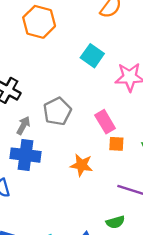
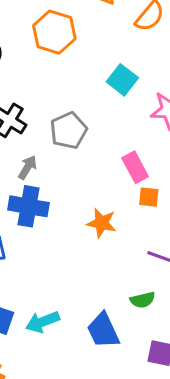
gray pentagon: (57, 111) -> (69, 131), moved

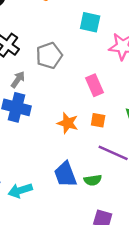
cyan square: (122, 80) -> (90, 22), turned -30
orange square: (149, 197) -> (98, 120), moved
blue trapezoid: (103, 331) -> (65, 174), moved

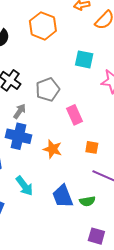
pink rectangle: (95, 85) -> (74, 115), moved
orange star: (68, 123) -> (53, 149), moved
cyan arrow: (20, 190) -> (24, 186), moved, turned -110

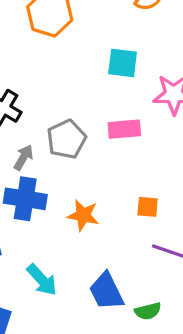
gray pentagon: (48, 90) -> (66, 139), moved
pink rectangle: (74, 115) -> (124, 129), moved, turned -66
green semicircle: (87, 201) -> (148, 311), moved

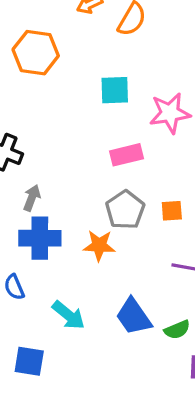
gray pentagon: (66, 139) -> (125, 210), moved
orange square: (148, 207) -> (172, 211), moved

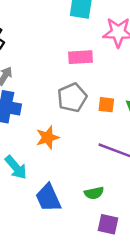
orange star: (99, 245) -> (48, 137), moved, turned -30
blue trapezoid: (134, 317) -> (48, 198), moved

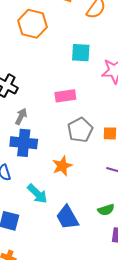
pink rectangle: (81, 57) -> (65, 96), moved

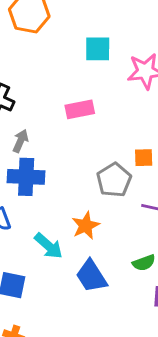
gray pentagon: (80, 130) -> (114, 180), moved
orange star: (62, 166) -> (86, 226), moved

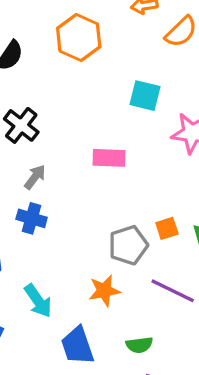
orange square: (144, 158) -> (167, 228), turned -30
blue cross: (26, 177) -> (32, 218), size x0.7
orange star: (86, 226) -> (104, 291), moved

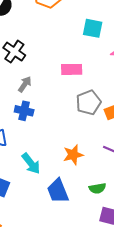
gray pentagon: (128, 245) -> (89, 103), moved

